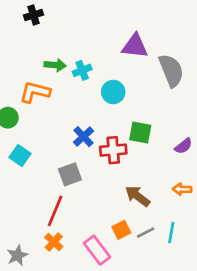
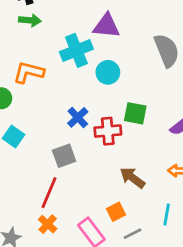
purple triangle: (135, 46) -> (106, 26), moved
green arrow: (55, 65) -> (30, 20), moved
cyan cross: (82, 70) -> (76, 50), size x1.6
gray line: (146, 233) -> (132, 234), moved

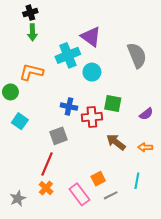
green arrow: (30, 20) -> (32, 32), turned 84
purple triangle: (106, 26) -> (91, 37), turned 30
blue cross: (78, 117) -> (69, 107), turned -35
brown arrow: (132, 178) -> (116, 142), moved

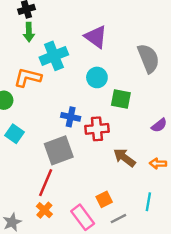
cyan cross: (68, 55) -> (54, 56), moved
green square: (113, 103) -> (121, 99), moved
gray square: (59, 136) -> (59, 150), size x1.4

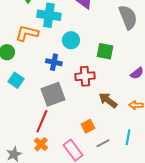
cyan cross: (54, 56) -> (49, 15), turned 30
cyan circle: (97, 77) -> (71, 40), moved
blue cross: (71, 117) -> (54, 62), moved
orange square: (104, 199) -> (88, 126), moved
gray line: (118, 219) -> (103, 143), moved

